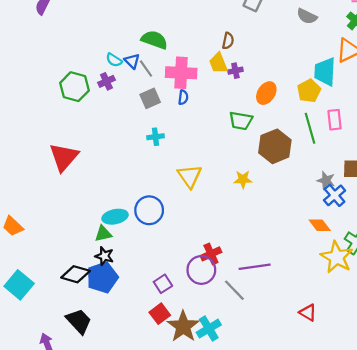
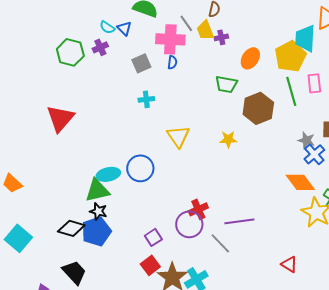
gray line: (146, 69) -> (186, 23), moved
yellow pentagon: (309, 91) -> (290, 56), size x1.4
orange diamond: (320, 225) -> (300, 182), size x1.4
green triangle: (103, 234) -> (97, 190), size x1.5

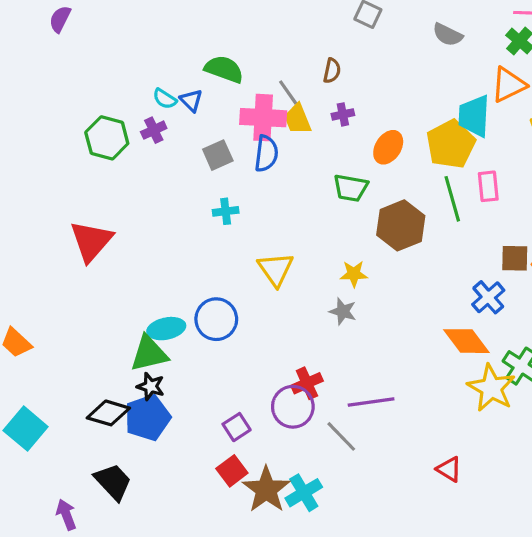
yellow trapezoid: (205, 30) -> (298, 119), moved
blue semicircle: (172, 62) -> (266, 154), size x1.6
gray star: (306, 140) -> (343, 311), moved

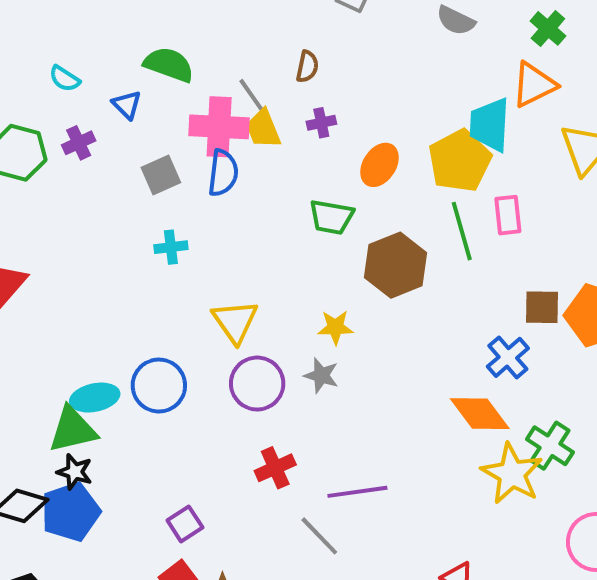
cyan semicircle: (165, 99) -> (65, 79), moved
purple circle: (293, 407) -> (257, 384), moved

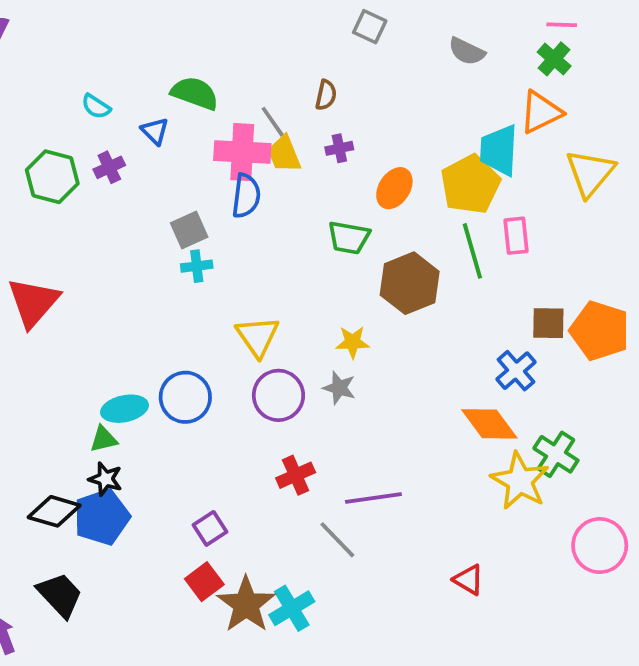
gray square: (161, 175) -> (189, 230), moved
green triangle: (73, 430) -> (104, 439), size x0.6

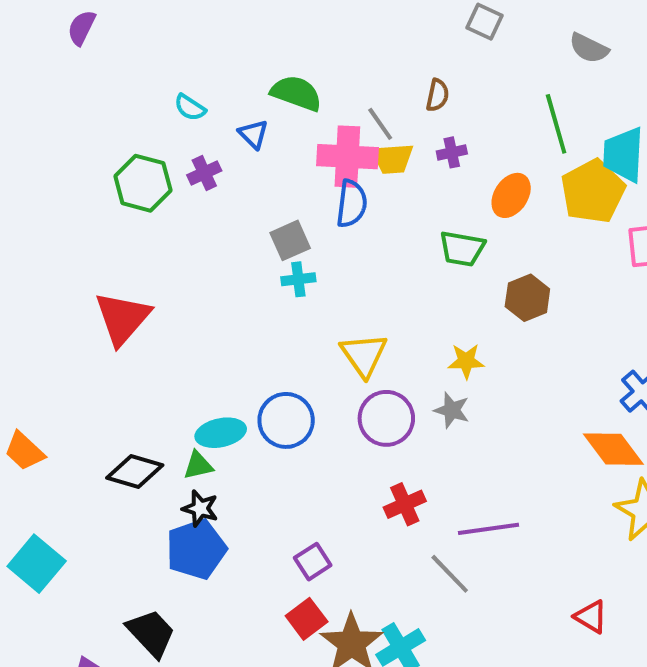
yellow trapezoid: (284, 154) -> (392, 159), turned -72
green line: (472, 251) -> (556, 124), moved
brown hexagon: (410, 283) -> (527, 298), size x0.7
black diamond: (54, 511) -> (135, 472), moved

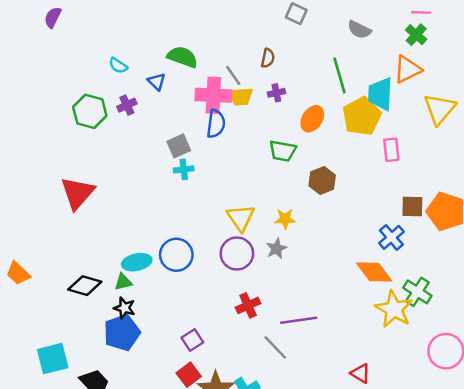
yellow triangle: (364, 355) -> (241, 218), moved
gray star: (452, 410) -> (276, 249), turned 30
cyan square: (37, 564) -> (53, 359), moved, turned 36

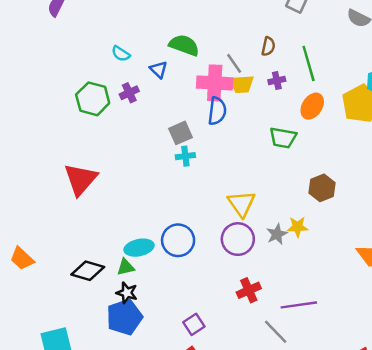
green line: (339, 75) -> (309, 63), moved
brown hexagon: (322, 181) -> (322, 188), moved
yellow star: (285, 219) -> (298, 227), moved

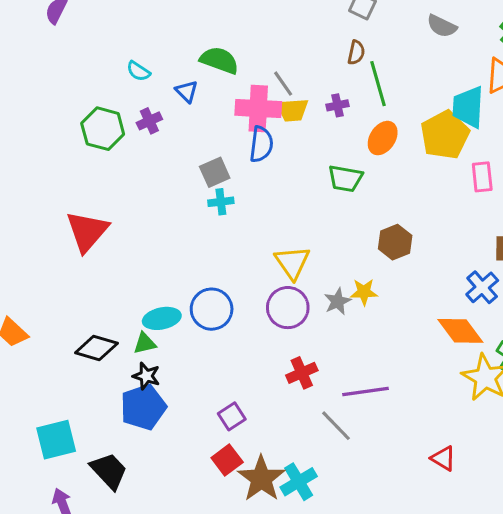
brown semicircle: (268, 46) -> (356, 53), moved

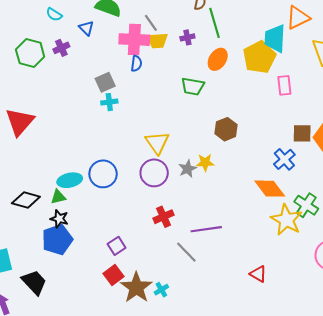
blue semicircle: (261, 144) -> (136, 63), size x0.7
cyan cross: (299, 482) -> (161, 290), size x0.6

